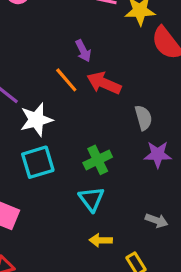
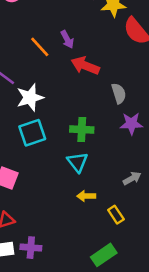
orange line: (66, 80) -> (40, 47), moved
green cross: (98, 160) -> (82, 129), turned 30
gray arrow: (157, 220) -> (132, 178), turned -48

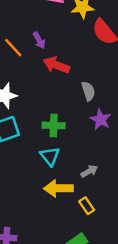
purple star: (131, 124) -> (101, 119), turned 30
gray arrow: (132, 178) -> (89, 171), moved
yellow arrow: (86, 196) -> (58, 188), size x1.6

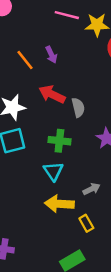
red arrow: (56, 65) -> (52, 94), moved
gray semicircle: (88, 91) -> (78, 108), moved

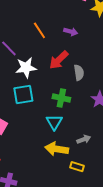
purple arrow: (51, 55) -> (71, 32), moved, turned -56
red arrow: (52, 94) -> (59, 60), turned -75
yellow rectangle: (86, 223) -> (77, 167), turned -48

